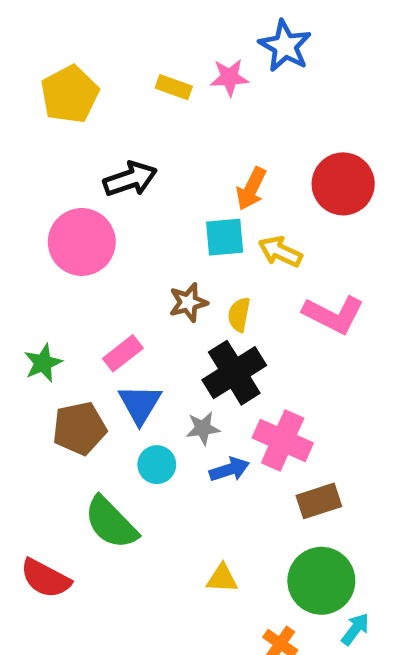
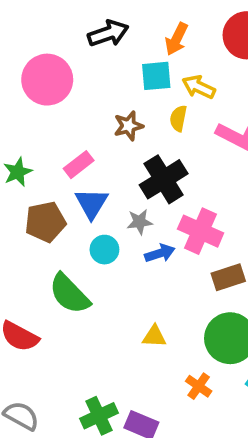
black arrow: (130, 179) -> (108, 33), moved
yellow semicircle: (239, 315) -> (178, 118), moved

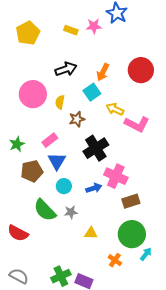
cyan square: (156, 76) -> (92, 92), turned -30
yellow arrow: (199, 87) -> (115, 109), moved
yellow semicircle: (178, 118) -> (60, 102), moved
gray star: (140, 222) -> (71, 212), moved

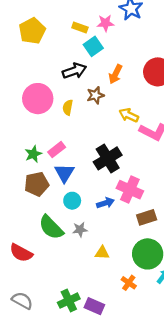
cyan square: (92, 92) -> (93, 46), moved
brown star: (77, 119) -> (95, 95), moved
green star: (17, 144) -> (33, 154), moved

